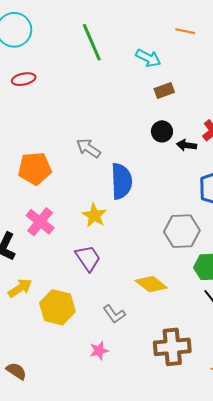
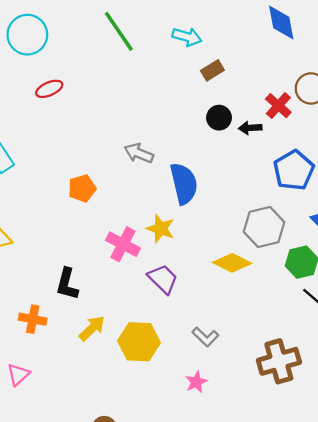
orange pentagon: (35, 168) -> (82, 188), size x0.7
pink cross: (40, 222) -> (123, 244), moved
yellow diamond: (151, 284) -> (232, 263), moved

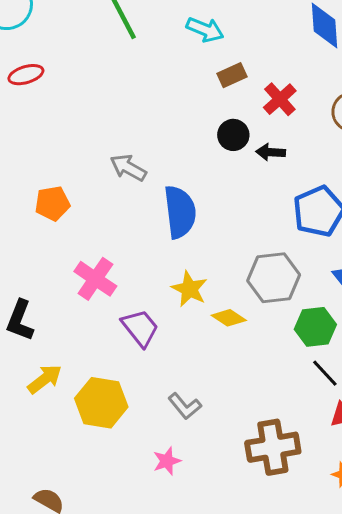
red cross: (278, 106) -> (280, 99), moved
yellow star: (161, 229) -> (189, 289), moved
yellow diamond: (232, 263) -> (229, 318), size x0.7

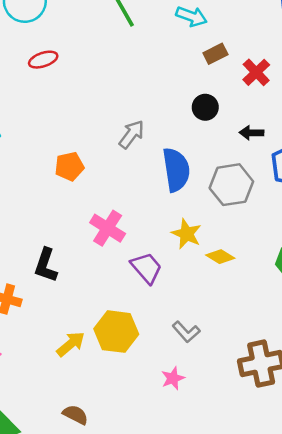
black circle: (233, 135) -> (205, 107), moved
black arrow: (271, 152) -> (251, 133), moved
gray arrow: (128, 168) -> (132, 134), turned 100
gray hexagon: (274, 278) -> (231, 185), moved
yellow arrow: (45, 379) -> (71, 344), moved

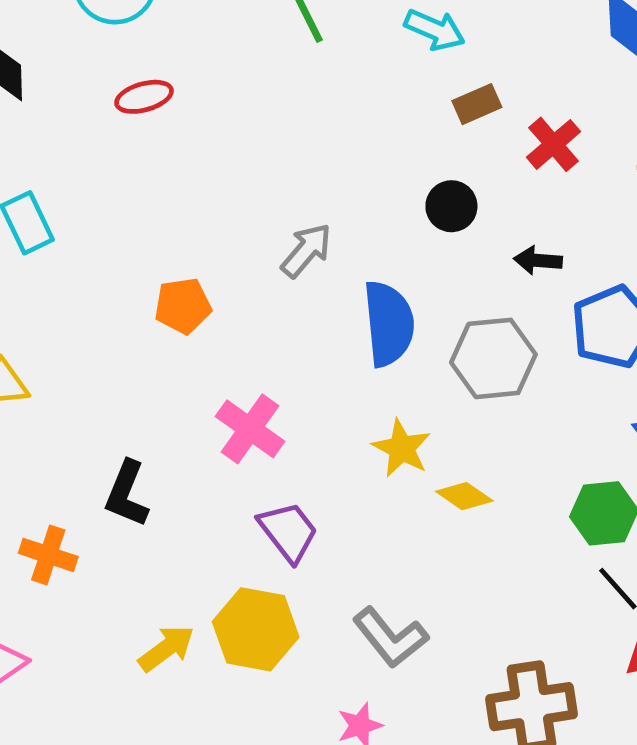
purple trapezoid: (146, 268) -> (288, 532), moved
gray L-shape: (186, 332) -> (390, 637), size x1.4

